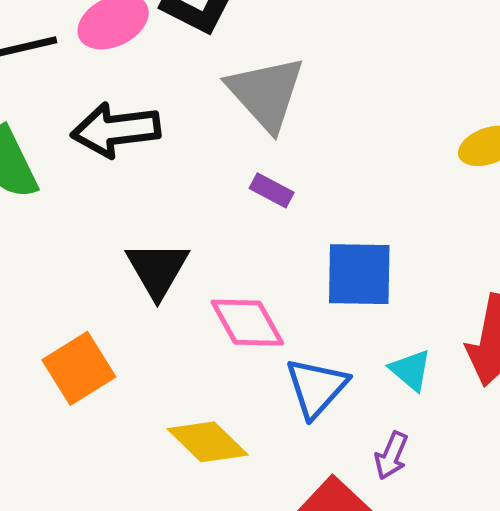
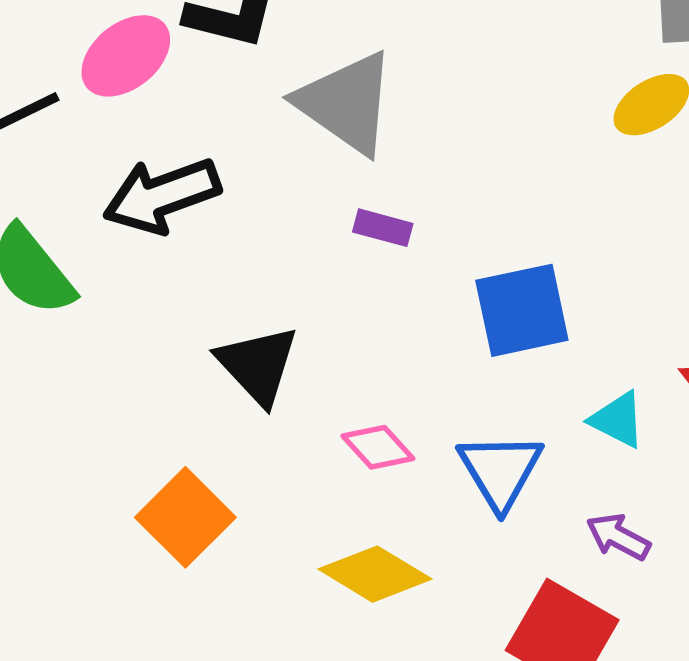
pink diamond: (247, 323) -> (378, 447), moved, size x0.7
purple arrow: (391, 456) -> (618, 537), turned 108

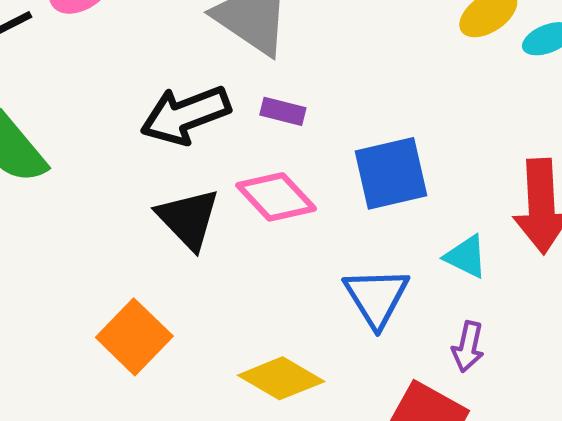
black arrow: (162, 196) -> (185, 115), moved
pink diamond: (378, 447) -> (276, 197), moved, size x1.4
purple arrow: (618, 537) -> (468, 347), turned -105

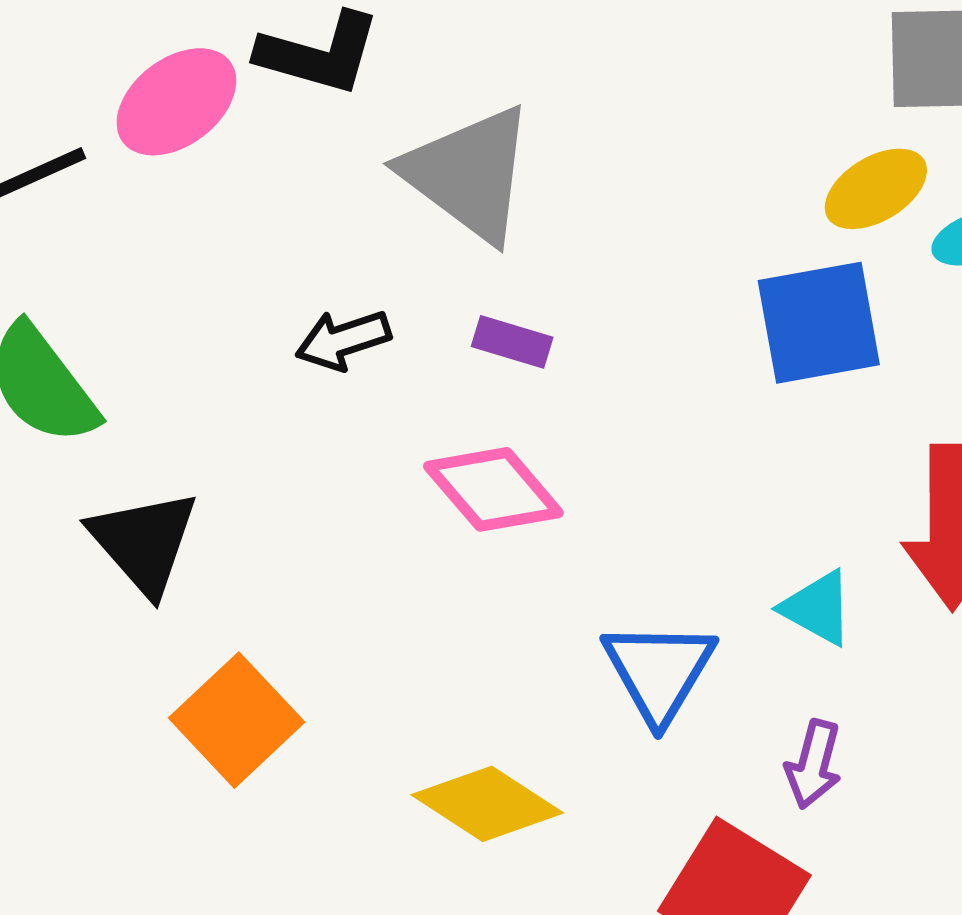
black arrow: (185, 115) -> (343, 340), size x0.6
blue square: (391, 173) -> (819, 323), moved
black triangle: (188, 219) -> (144, 542), moved

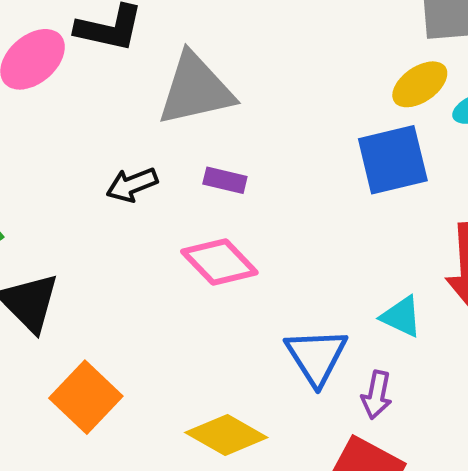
gray triangle: (469, 174) -> (195, 89), turned -46
purple arrow: (813, 764) -> (377, 395), moved

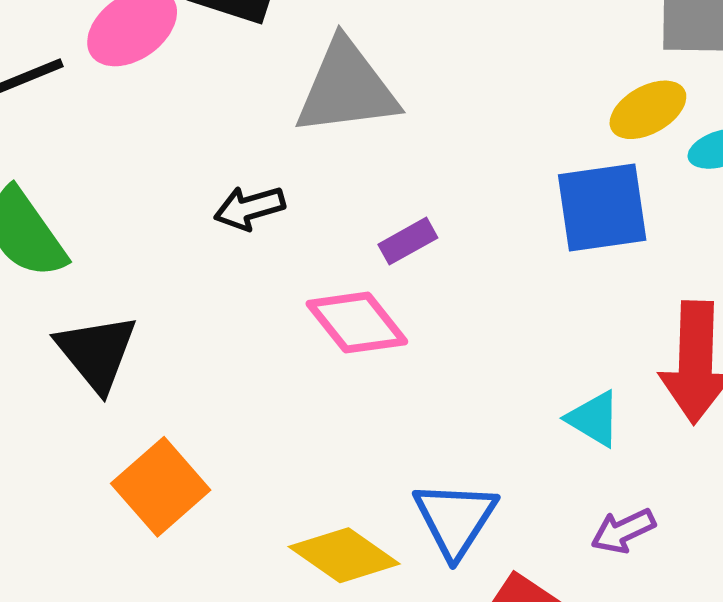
purple rectangle: (225, 180) -> (408, 241), moved, turned -48
blue triangle: (316, 357) -> (455, 519), moved
purple arrow: (377, 395) -> (623, 531), moved, turned 48

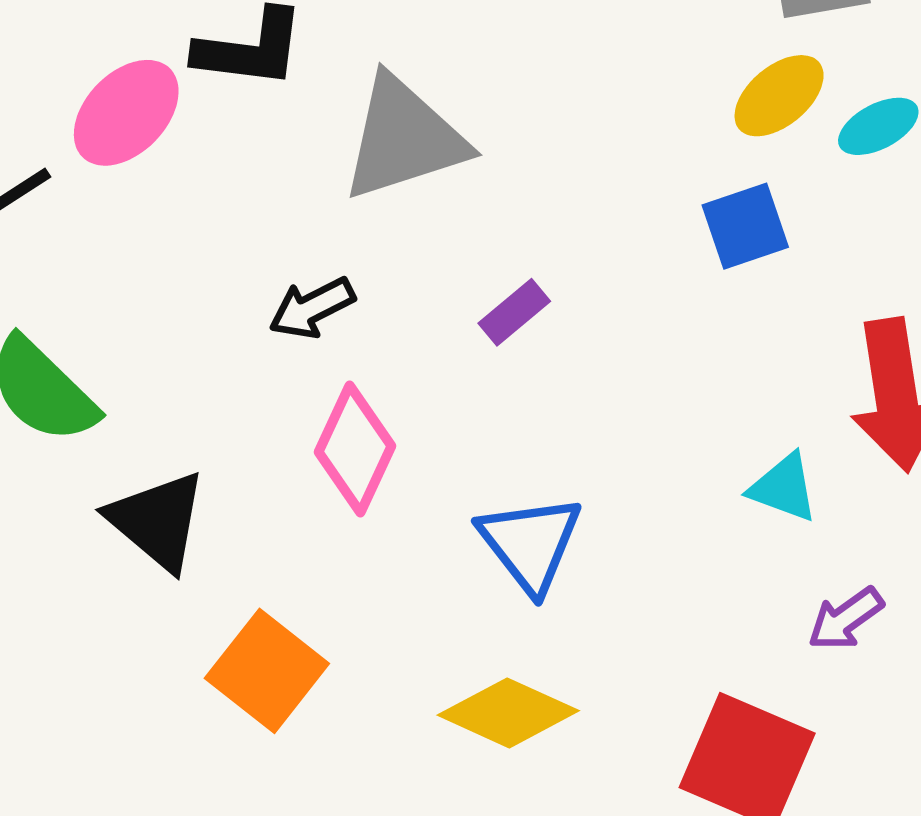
blue square: (602, 207) -> (745, 226), size x0.7
pink diamond: (357, 323) -> (355, 449), moved, turned 74
blue triangle: (455, 519) -> (530, 543), moved

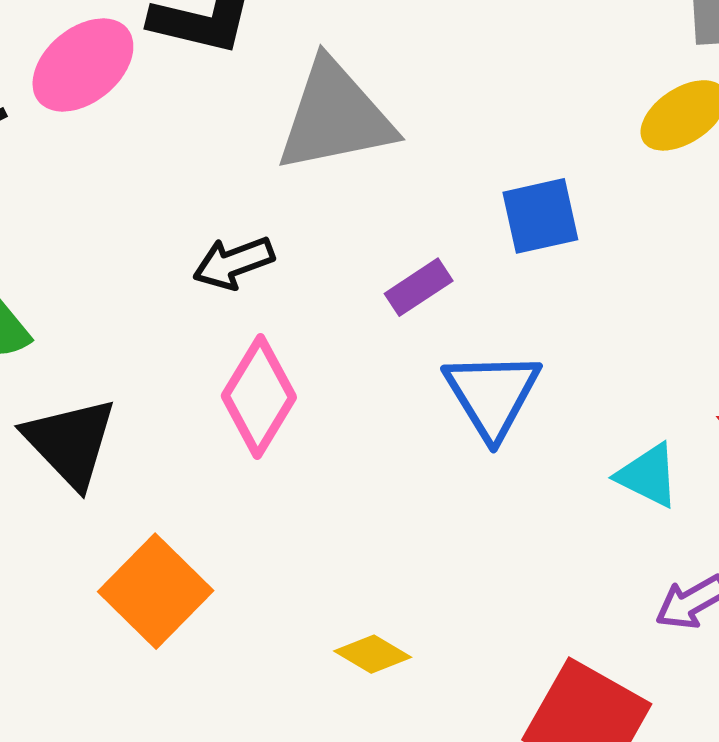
blue square: (745, 226) -> (540, 216), moved
blue triangle: (530, 543) -> (492, 395), moved
yellow diamond: (508, 713) -> (373, 654), size x0.6

